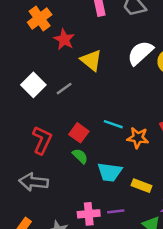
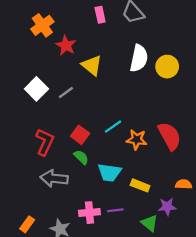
white semicircle: (140, 53) -> (139, 58), turned 144
cyan line: (113, 124) -> (113, 127), turned -54
gray arrow: (33, 182) -> (54, 178), moved

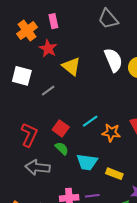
pink rectangle: (100, 15) -> (53, 21), moved
white semicircle: (139, 58) -> (113, 60), turned -35
white square: (36, 89) -> (22, 76), moved, turned -30

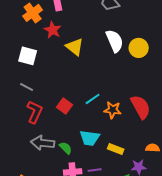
gray line: (48, 91) -> (27, 87), moved, turned 64
green semicircle: (62, 148) -> (66, 148), moved

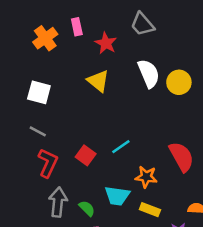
red star: (53, 30) -> (106, 43), moved
orange star: (113, 110) -> (146, 177), moved
gray arrow: (43, 143) -> (58, 202), turned 90

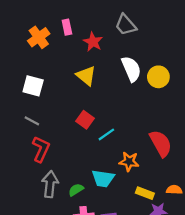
red square: (86, 155) -> (85, 120), moved
green semicircle: (87, 208) -> (76, 190), turned -77
yellow rectangle: (150, 210) -> (145, 193), moved

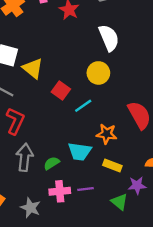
yellow triangle: (86, 76) -> (33, 68), moved
yellow circle: (158, 77) -> (98, 73), moved
yellow rectangle: (145, 193) -> (112, 166), moved

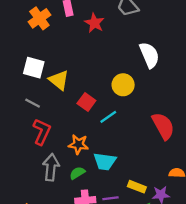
white semicircle: (109, 38) -> (149, 55), moved
orange star: (107, 134) -> (78, 144), moved
yellow rectangle: (112, 166) -> (137, 187), moved

